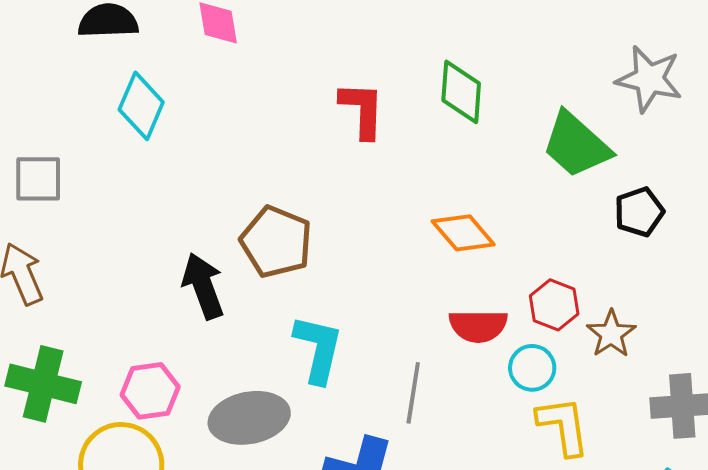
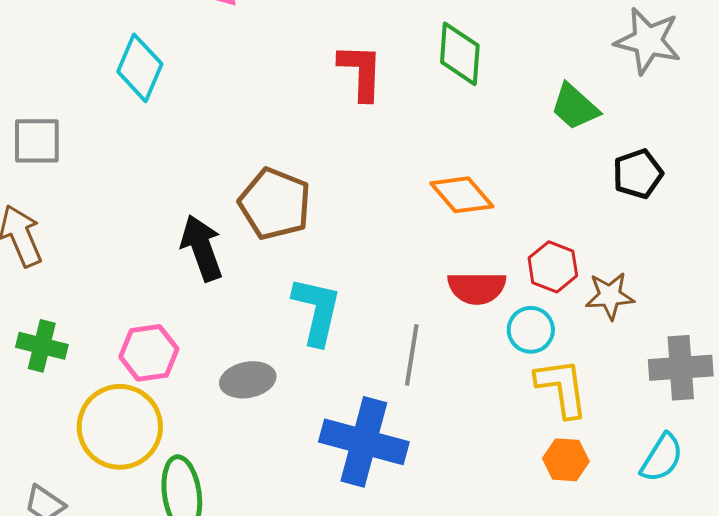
green trapezoid: (576, 145) -> (575, 107), size x0.7
brown star: (611, 334) -> (610, 296), turned 30
green cross: (43, 384) -> (42, 346), size x0.7
gray ellipse: (249, 418) -> (248, 380), size x0.7

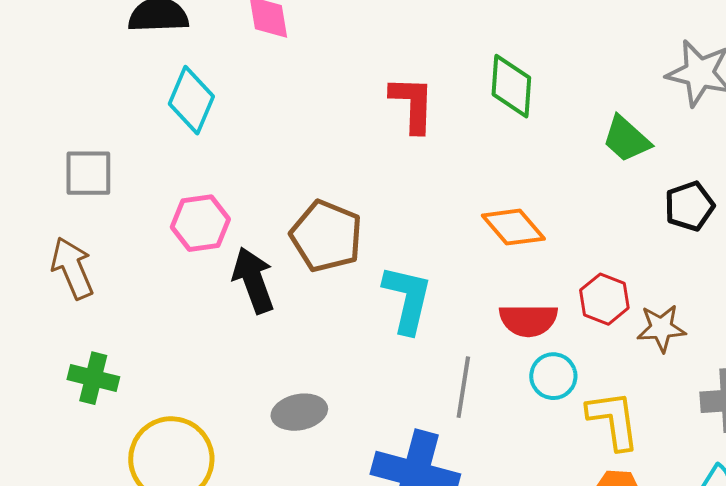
cyan L-shape: (317, 311) -> (407, 299), moved
cyan circle: (531, 330) -> (553, 376), moved
pink hexagon: (149, 353) -> (200, 223), moved

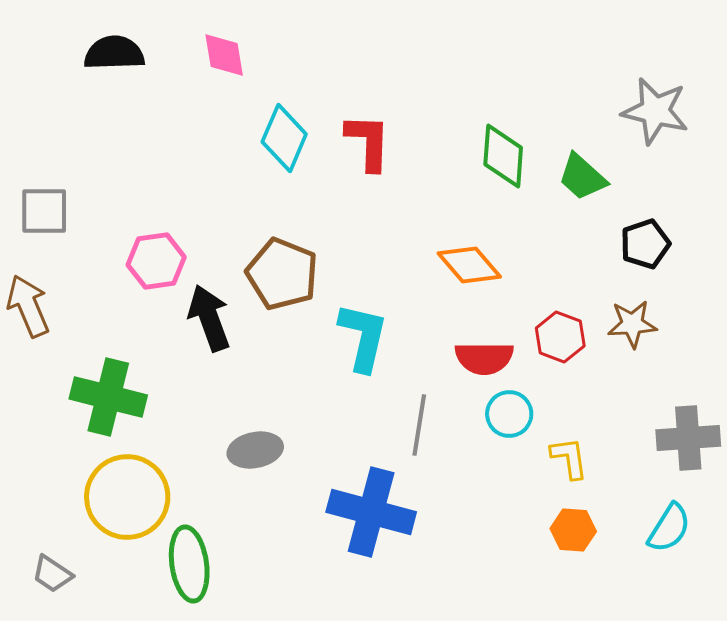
green diamond: (511, 86) -> (503, 156), moved
cyan diamond: (191, 100) -> (284, 138), moved
brown star: (661, 328) -> (632, 324), moved
green cross: (93, 378) -> (108, 397), moved, size x1.5
yellow L-shape: (613, 420) -> (569, 458), size x0.7

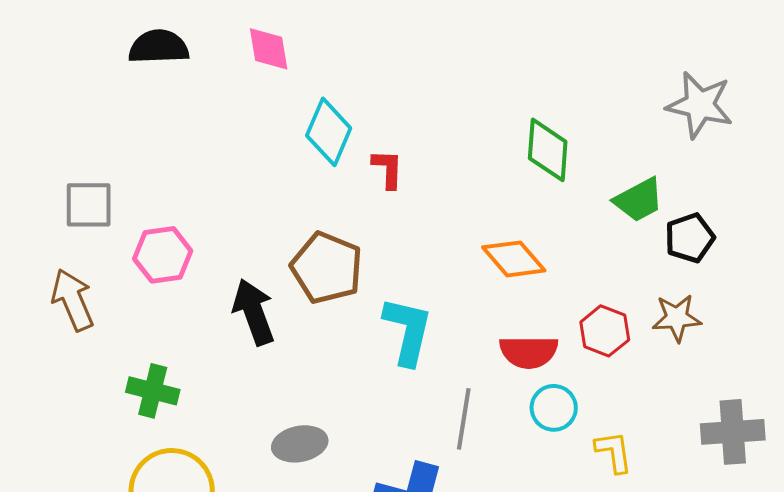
red L-shape: (368, 142) -> (388, 169), moved, size x0.7
green trapezoid: (582, 177) -> (639, 200), moved, turned -70
pink hexagon: (156, 261) -> (163, 255), moved
green cross: (108, 397) -> (153, 391), size x0.7

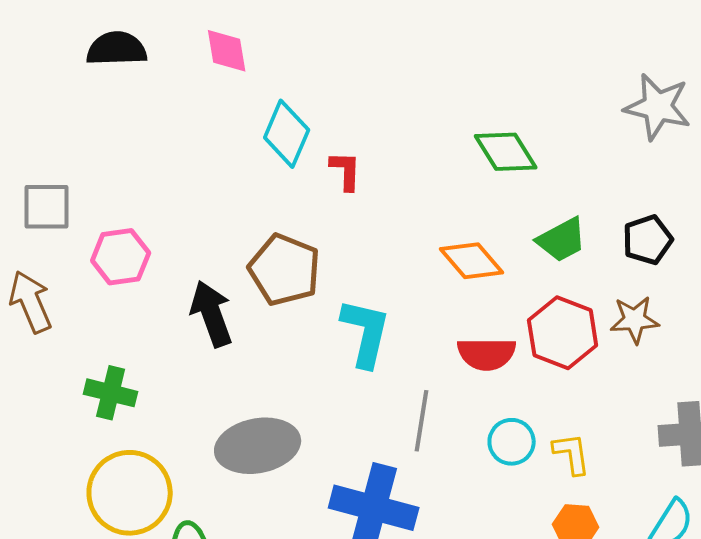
green diamond: (548, 150) -> (506, 152), turned -36
green trapezoid: (639, 200) -> (562, 240), moved
red hexagon: (605, 331) -> (563, 333), size x1.4
cyan circle: (554, 408) -> (512, 442), moved
gray ellipse: (300, 444) -> (258, 446), size x1.5

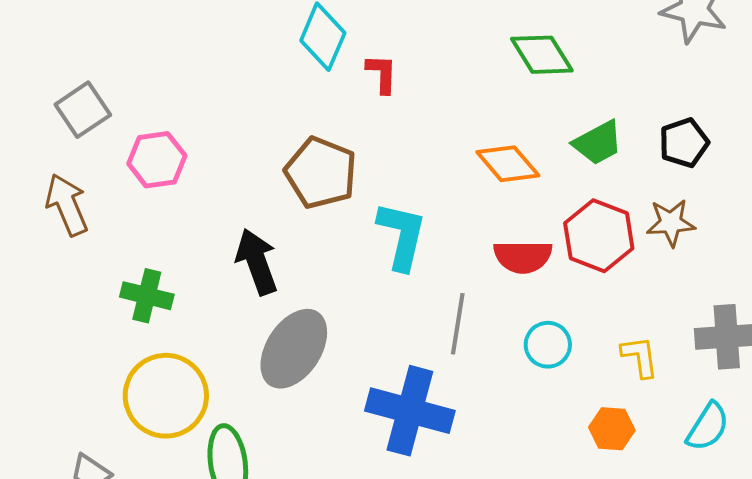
gray square: (47, 207) -> (83, 110), turned -34
black arrow: (212, 314) -> (257, 262), moved
gray ellipse: (258, 446) -> (294, 349), turned -46
yellow L-shape: (572, 454) -> (640, 357), moved

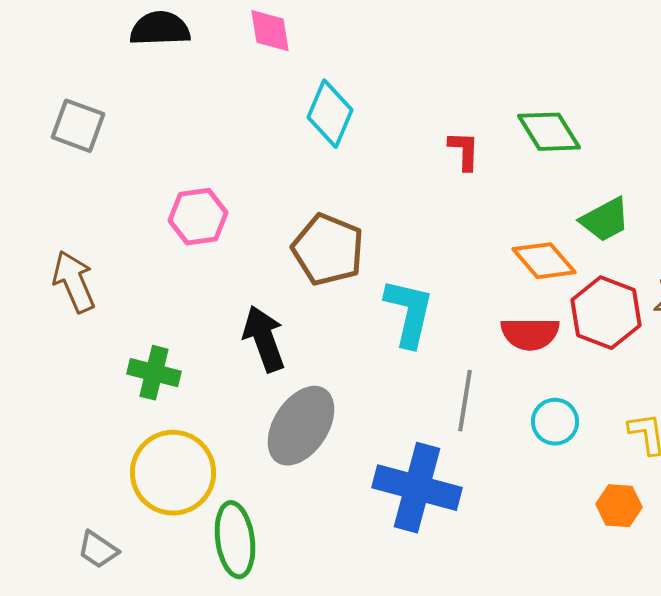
red L-shape: (382, 74) -> (464, 151), moved
gray square: (83, 110) -> (78, 126), moved, turned -36
pink hexagon: (157, 160) -> (198, 217), moved
orange diamond: (508, 164) -> (544, 261), moved

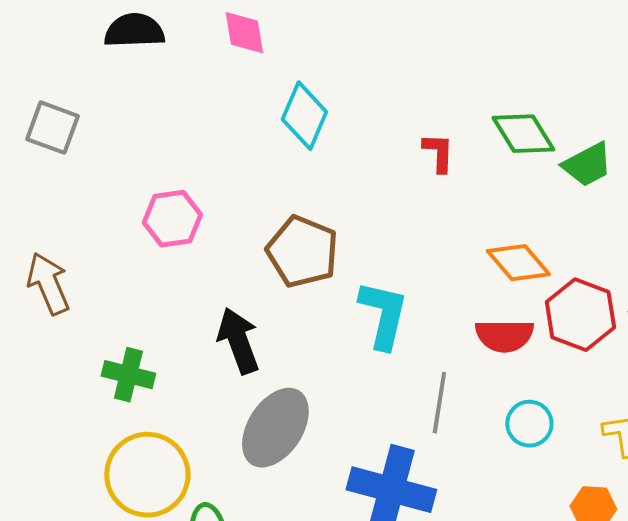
green trapezoid: (605, 220) -> (587, 165), moved

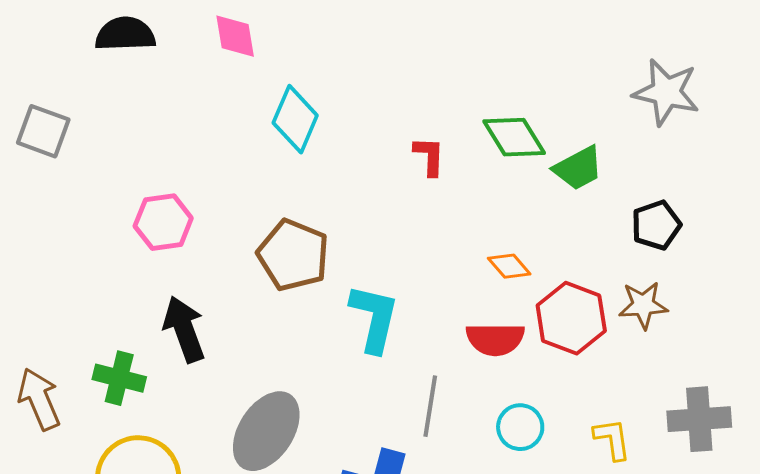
orange diamond: (518, 263) -> (509, 266), size x0.7
brown arrow: (48, 284) -> (39, 399), moved
black arrow: (238, 341) -> (184, 329), moved

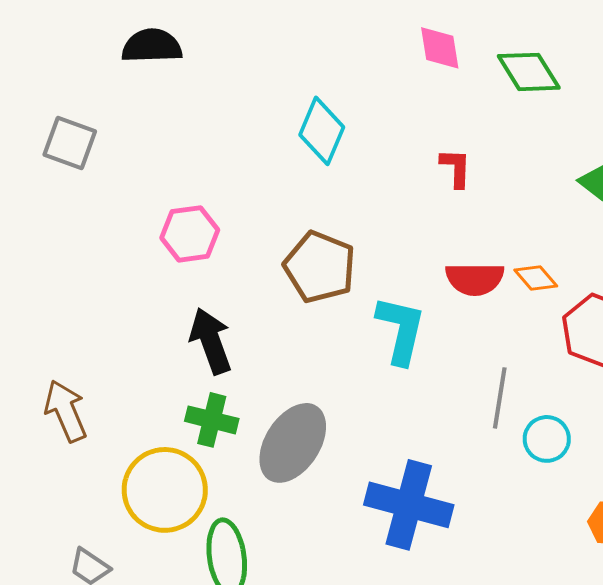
pink diamond: (235, 36) -> (440, 48), moved
green diamond: (514, 137) -> (529, 72), moved
red semicircle: (495, 339) -> (475, 279), moved
green cross: (119, 378) -> (212, 420), moved
gray line: (430, 406) -> (500, 398), moved

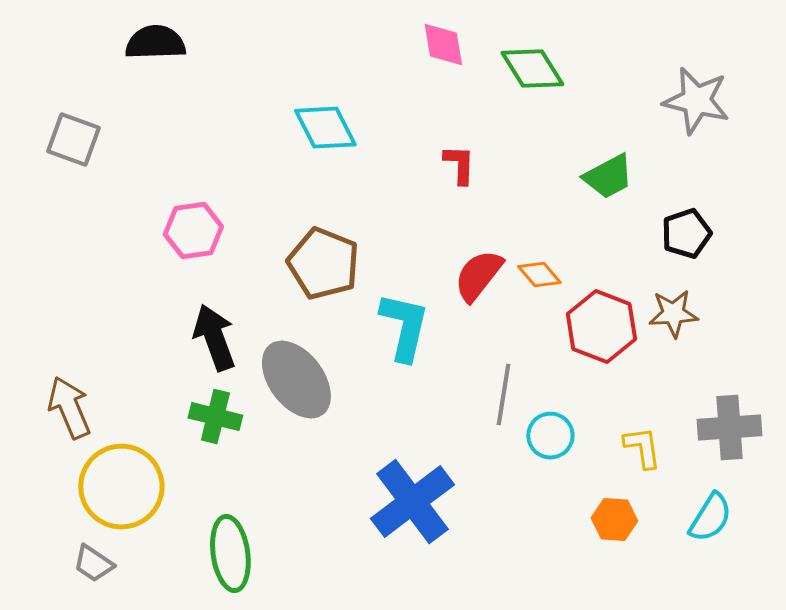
cyan diamond: (322, 131) -> (325, 128), turned -50
red semicircle: (475, 279) -> (478, 276), turned 128
gray ellipse: (293, 443) -> (296, 380), moved, turned -70
yellow circle: (165, 490) -> (121, 487), moved
blue cross: (409, 505) -> (412, 502), turned 38

